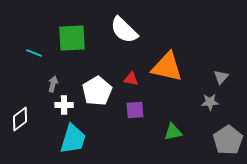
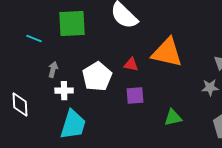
white diamond: (20, 119) -> (20, 105), turned -55

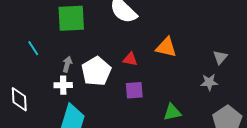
cyan line: (34, 39) -> (33, 48), moved, turned 35
orange triangle: (167, 53) -> (166, 47), size x0.7
gray arrow: (53, 70) -> (67, 64), moved

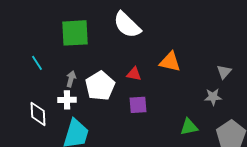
white diamond: (19, 99) -> (38, 114), moved
green triangle: (172, 112) -> (189, 127), moved

